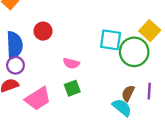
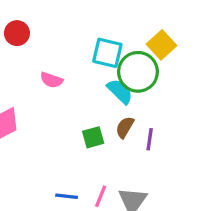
green square: (72, 88) -> (93, 137), moved
purple line: (149, 91) -> (150, 139), moved
cyan semicircle: (122, 107) -> (120, 91), moved

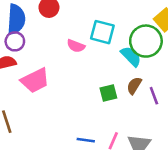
cyan square: (107, 53) -> (102, 32), moved
purple line: (150, 139) -> (154, 96), turned -30

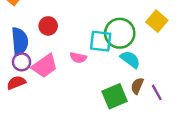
green circle: (146, 41) -> (120, 33), moved
pink trapezoid: (35, 80) -> (45, 66), moved
green square: (108, 93) -> (115, 96), size x1.5

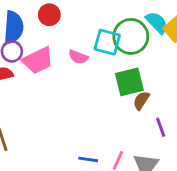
cyan semicircle: (130, 59) -> (157, 23), moved
purple line: (157, 92) -> (161, 127), moved
green square: (115, 96) -> (129, 82), moved

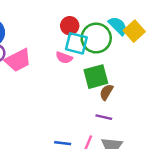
red circle: (49, 15) -> (70, 26), moved
pink semicircle: (78, 57) -> (64, 58), moved
purple line: (161, 127) -> (104, 117), moved, turned -56

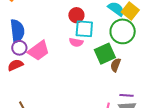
green circle: (96, 38) -> (123, 31), moved
purple line: (104, 117) -> (126, 95), moved

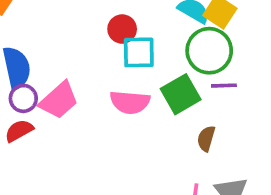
pink semicircle: (76, 42) -> (130, 102), moved, size x1.5
brown semicircle: (116, 65) -> (206, 139), moved
purple line: (126, 95) -> (224, 86), moved

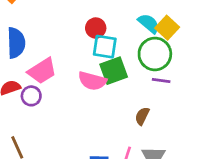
green square: (181, 94) -> (114, 71), moved
purple circle: (23, 98) -> (31, 96), moved

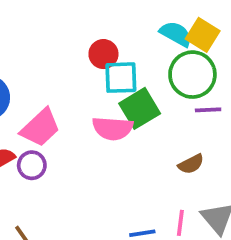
brown semicircle: (142, 116) -> (191, 164), turned -132

